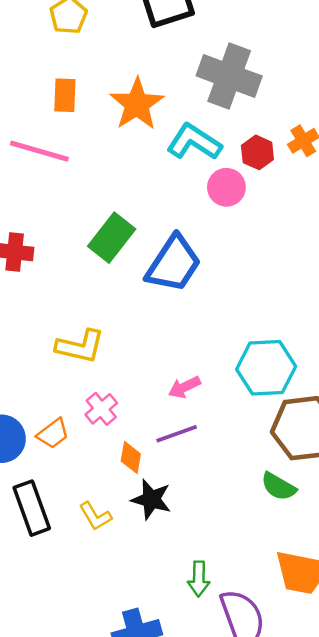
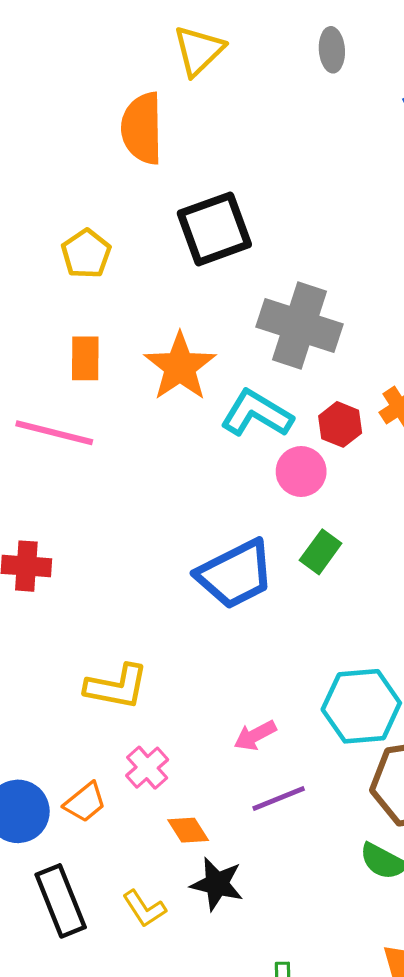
green rectangle: (112, 238) -> (321, 552), moved, size x0.7
blue trapezoid: (174, 264) -> (235, 574), turned 32
purple line: (177, 434) -> (279, 799), moved
orange diamond: (131, 458) -> (188, 830), turned -40

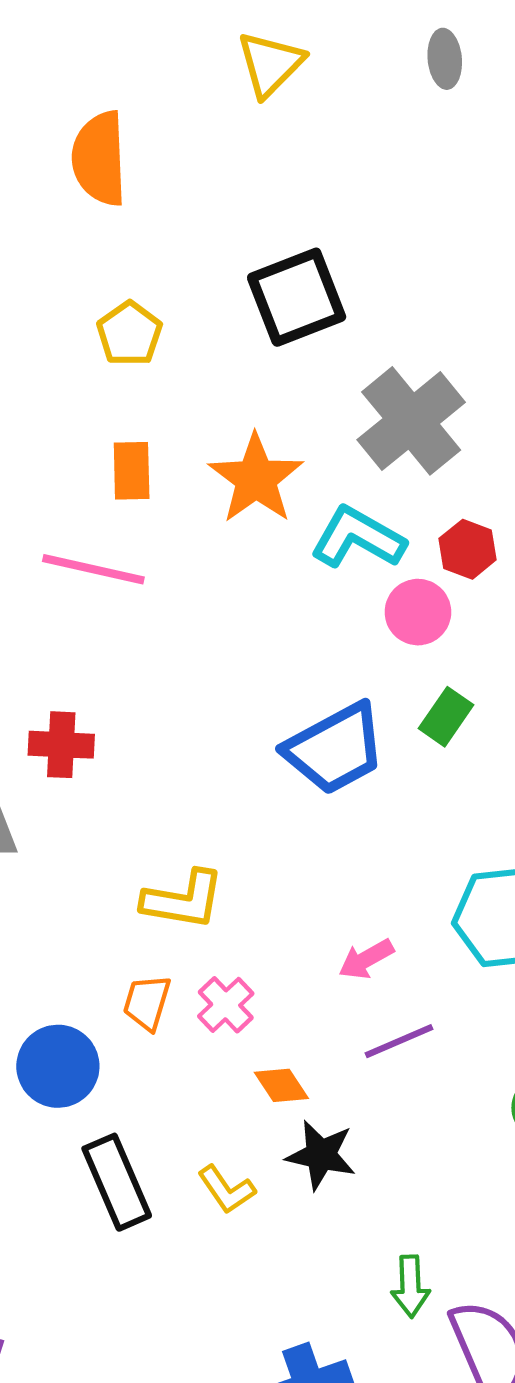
orange semicircle: (142, 128) -> (99, 159), moved
gray cross: (299, 326) -> (411, 421), turned 34
orange trapezoid: (85, 802) -> (147, 1002), moved, turned 147

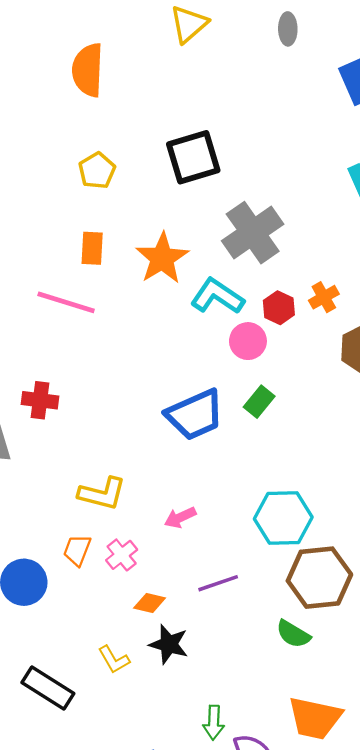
pink arrow: (366, 959) -> (180, 517), moved
orange diamond: (281, 1085) -> (150, 603), turned -48
black rectangle: (117, 1182) -> (48, 688), moved, turned -39

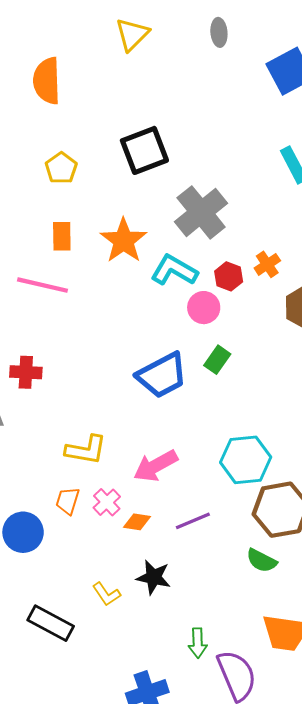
pink arrow: (180, 517) -> (156, 466), size x1.6
orange diamond: (150, 603) -> (137, 522), moved

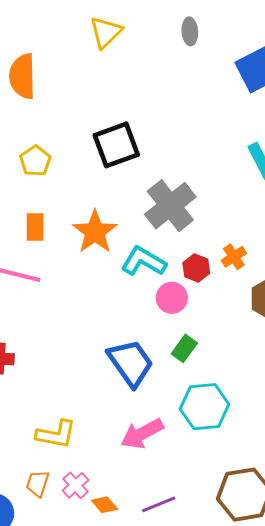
blue trapezoid: (162, 375) -> (131, 363), turned -98
cyan hexagon: (246, 460) -> (205, 407), moved
pink arrow: (156, 466) -> (142, 434), moved
orange diamond: (137, 522) -> (105, 505), turned 40

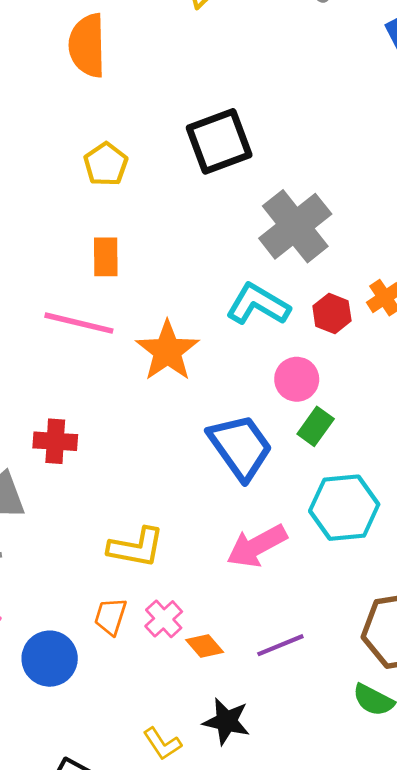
orange star: (95, 232) -> (167, 351), moved
pink circle: (172, 298) -> (297, 379), moved

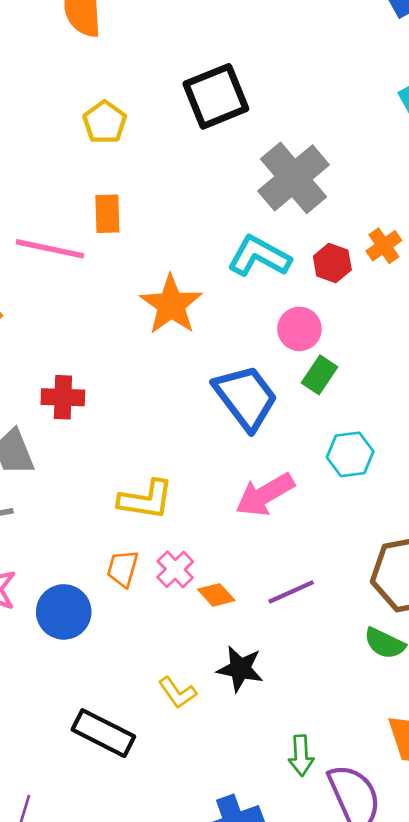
pink line: (79, 323) -> (50, 249), moved
cyan hexagon: (344, 508) -> (350, 454), size x0.7

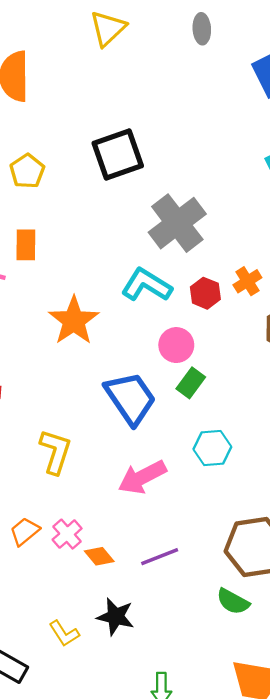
yellow L-shape: (146, 500) -> (55, 452), moved, turned -84
orange trapezoid: (123, 569) -> (25, 531), turned 32

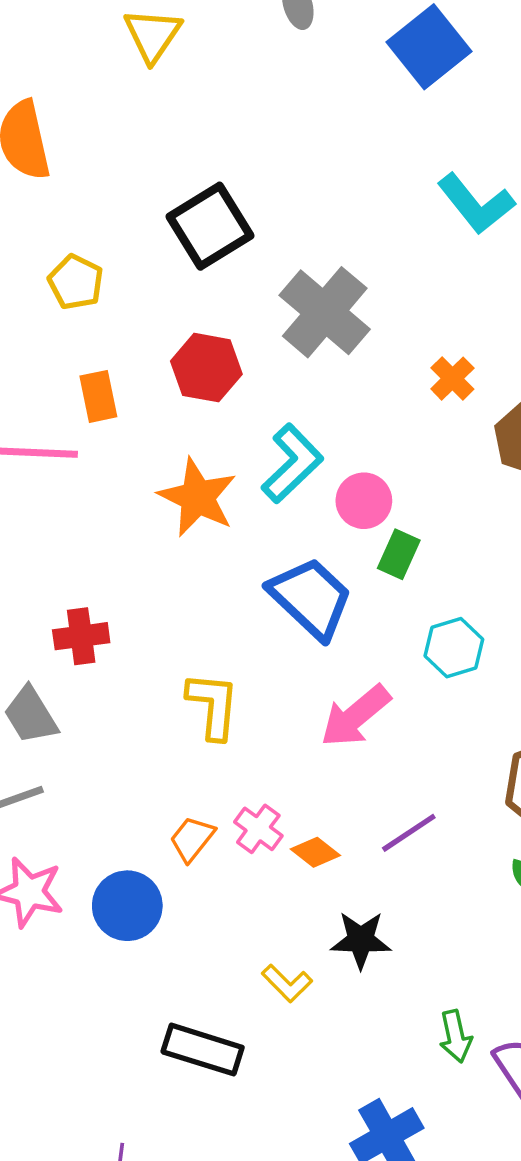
cyan L-shape: (147, 285) -> (292, 463), moved, turned 117
red hexagon: (205, 293) -> (206, 368), moved, size x1.4

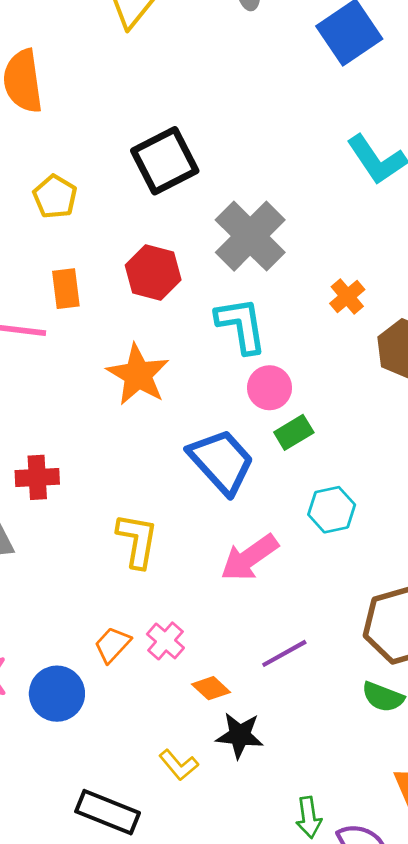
cyan L-shape: (292, 463) -> (241, 325), moved, turned -60
green rectangle: (399, 554) -> (294, 432), turned 30
orange diamond: (315, 852) -> (211, 688), moved

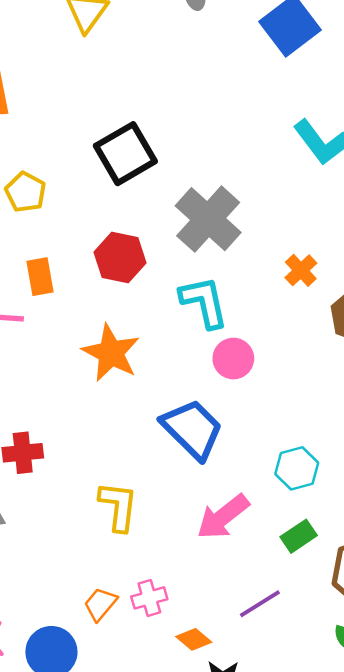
green rectangle: (294, 432) -> (299, 536), moved
pink cross: (165, 641) -> (149, 598), turned 36

